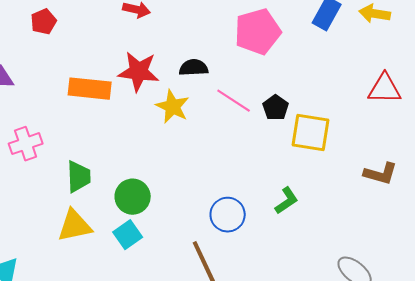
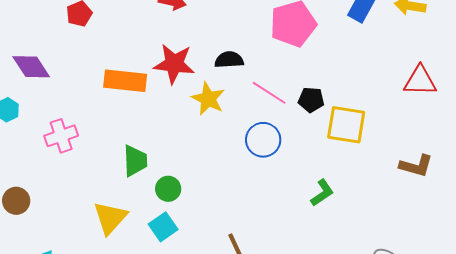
black pentagon: (276, 108) -> (311, 100), turned -30
green trapezoid: (79, 177) -> (135, 161), moved
green circle: (133, 197) -> (168, 189), size x0.7
blue circle: (228, 215) -> (263, 140), moved
yellow triangle: (75, 226) -> (110, 218), turned -36

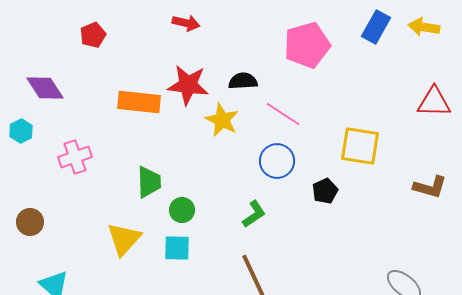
black pentagon: (311, 100) -> (325, 191), moved, turned -30
green L-shape: (322, 193) -> (254, 214), moved
cyan square: (163, 227) -> (177, 248), turned 36

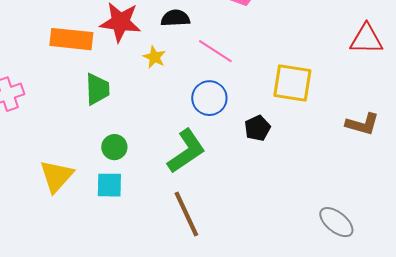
yellow star: (222, 120) -> (154, 57), size x0.7
green trapezoid: (149, 182) -> (97, 89), moved
green L-shape: (254, 214) -> (186, 151), size x1.6

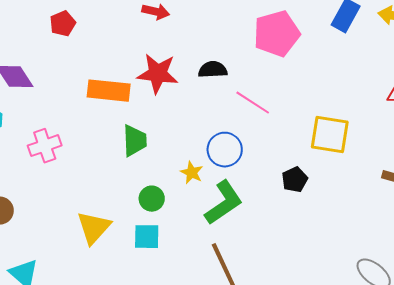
yellow star: (154, 57) -> (192, 173), moved
blue circle: (209, 98) -> (225, 150), moved

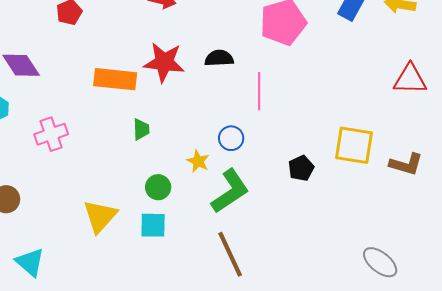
pink line: (253, 103) -> (259, 91), turned 57
yellow square: (330, 135) -> (354, 145), moved
green trapezoid: (135, 141) -> (141, 129), size x0.7
blue circle: (225, 150) -> (231, 138), size x0.7

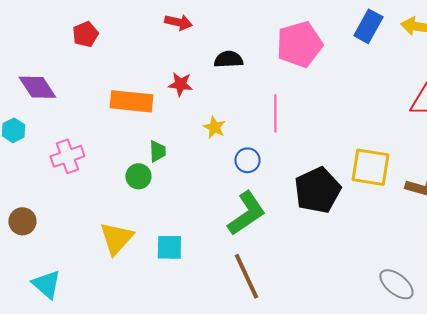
black semicircle: (219, 58) -> (228, 59), moved
red star: (164, 62) -> (180, 84), size x0.6
yellow star: (198, 161) -> (214, 127), moved
black pentagon: (301, 168) -> (317, 190), size x1.8
green circle: (158, 187) -> (138, 176), moved

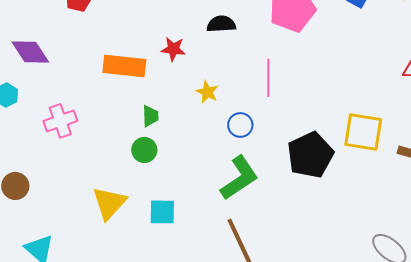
green circle: (138, 176) -> (144, 150), moved

